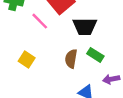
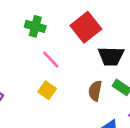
pink line: (40, 21) -> (51, 59), moved

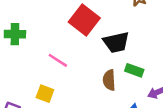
green cross: (35, 26) -> (15, 34), moved
yellow square: (47, 90) -> (45, 94), moved

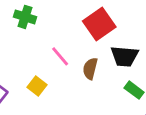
brown semicircle: (109, 80) -> (90, 69), moved

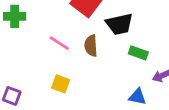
yellow square: (37, 86) -> (61, 84), moved

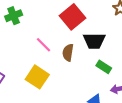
green cross: (15, 16) -> (14, 16), turned -35
yellow square: (61, 84) -> (37, 77), size x1.5

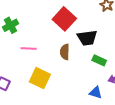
pink line: (44, 45) -> (29, 49), moved, turned -35

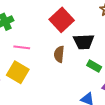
yellow square: (40, 78) -> (18, 72), moved

